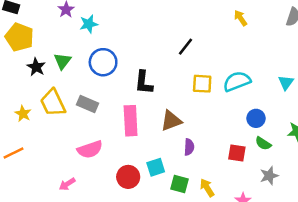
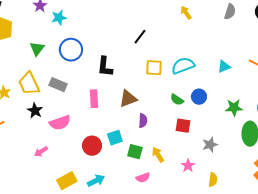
black star: (36, 67) -> (35, 111), moved
cyan triangle: (286, 83) -> (224, 67), turned 32
pink rectangle: (131, 121) -> (94, 99), size x0.7
green semicircle: (263, 143) -> (177, 100), moved

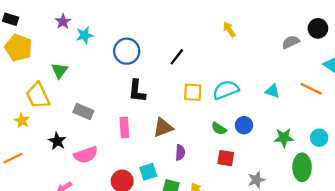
gray semicircle: (230, 12) -> (291, 42), moved, turned -133
blue circle: (71, 50) -> (127, 51), moved
cyan triangle: (224, 67) -> (272, 91), turned 40
yellow trapezoid: (29, 84) -> (38, 96), moved

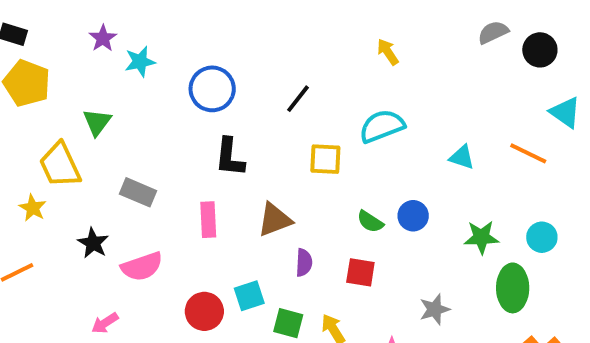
gray semicircle: (291, 42) -> (493, 32), moved
cyan semicircle: (226, 90) -> (382, 126), moved
red square: (226, 158) -> (360, 272), moved

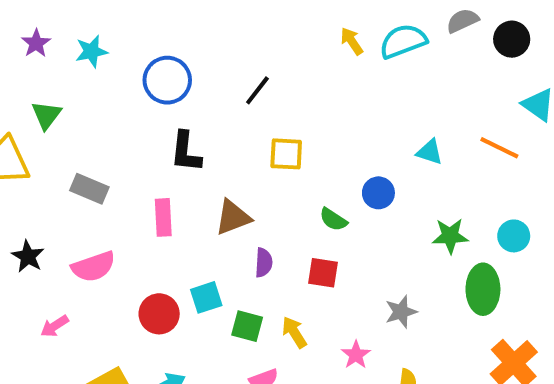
purple star: (103, 38) -> (36, 43), moved
cyan semicircle: (382, 126) -> (403, 41), moved
blue circle: (413, 216) -> (378, 193), moved
black star: (93, 243) -> (28, 256), moved

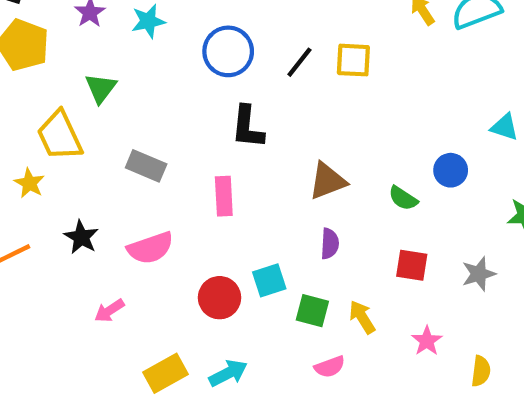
black line: (257, 90) -> (299, 62), moved
yellow square: (286, 154) -> (353, 60), moved
brown triangle: (233, 217) -> (328, 181), moved
red square: (323, 273) -> (412, 265), moved
gray star: (401, 312) -> (479, 274), moved

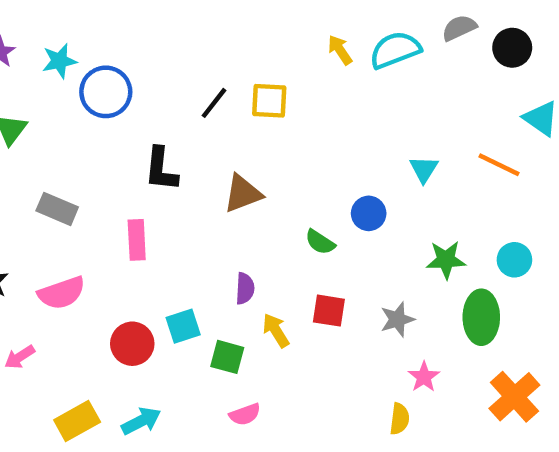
blue circle: (228, 51) -> (106, 92), moved
cyan triangle: (505, 127) -> (424, 169), turned 44
brown triangle: (328, 181) -> (243, 194), moved
yellow arrow: (362, 317) -> (276, 330), moved
pink star: (427, 341) -> (424, 377), moved

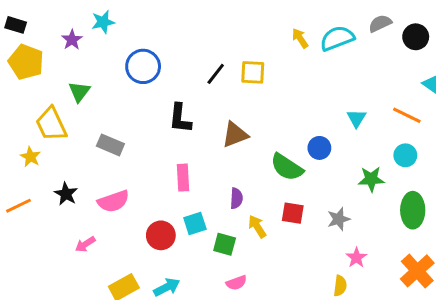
cyan star: (59, 61) -> (103, 22), moved
pink rectangle: (137, 240) -> (183, 178), moved
green semicircle: (320, 242) -> (287, 167), size x1.6
cyan circle: (514, 260) -> (405, 155), moved
green ellipse: (481, 317) -> (413, 210), moved

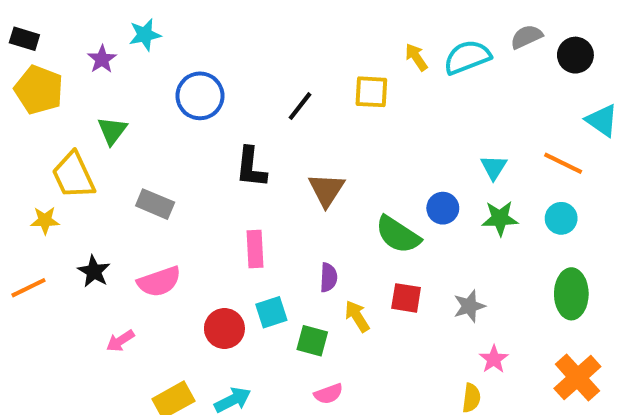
yellow square: (253, 72) -> (371, 92), moved
brown triangle: (235, 135) -> (326, 190), turned -36
yellow star: (30, 157) -> (45, 220), turned -30
green star: (371, 179) -> (500, 218), moved

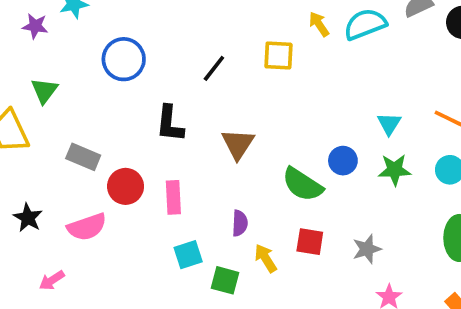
purple star: (102, 59) -> (35, 26), turned -30
red circle: (224, 329) -> (126, 186), moved

